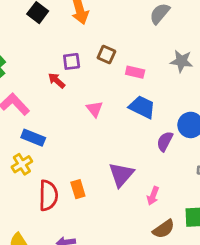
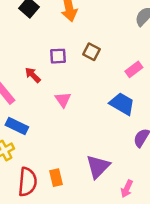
pink rectangle: (135, 72) -> (134, 69), moved, turned -54
red arrow: (57, 80) -> (33, 75), moved
pink triangle: (95, 109) -> (63, 100), moved

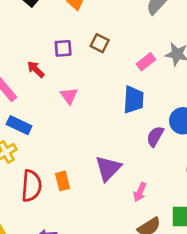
blue trapezoid: (122, 104) -> (134, 100), turned 64

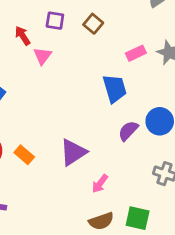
pink triangle: (69, 96) -> (42, 56), moved
blue trapezoid: (134, 100) -> (115, 89), turned -32
orange rectangle: (63, 181) -> (24, 155), turned -48

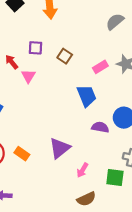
brown square: (93, 24) -> (65, 56), moved
purple semicircle: (128, 131) -> (100, 127), turned 63
green square: (138, 218) -> (115, 177), moved

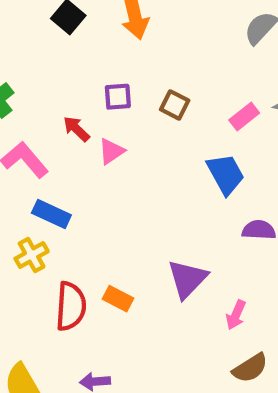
pink triangle: (28, 76) -> (111, 151), turned 32

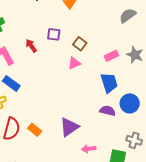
pink triangle: (111, 151) -> (74, 63), moved
blue trapezoid: (226, 174) -> (109, 83), moved
pink arrow: (236, 315) -> (89, 149), turned 48

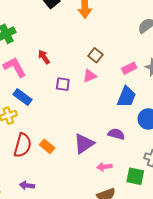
purple square: (54, 34) -> (63, 84), moved
blue trapezoid: (109, 83) -> (127, 97), turned 40
purple semicircle: (108, 111) -> (116, 134), moved

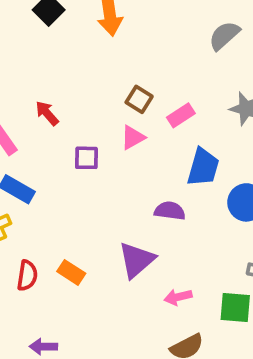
pink rectangle: (129, 68) -> (181, 115), moved
purple semicircle: (116, 134) -> (170, 211), moved
red semicircle: (23, 145) -> (27, 276), size x0.7

